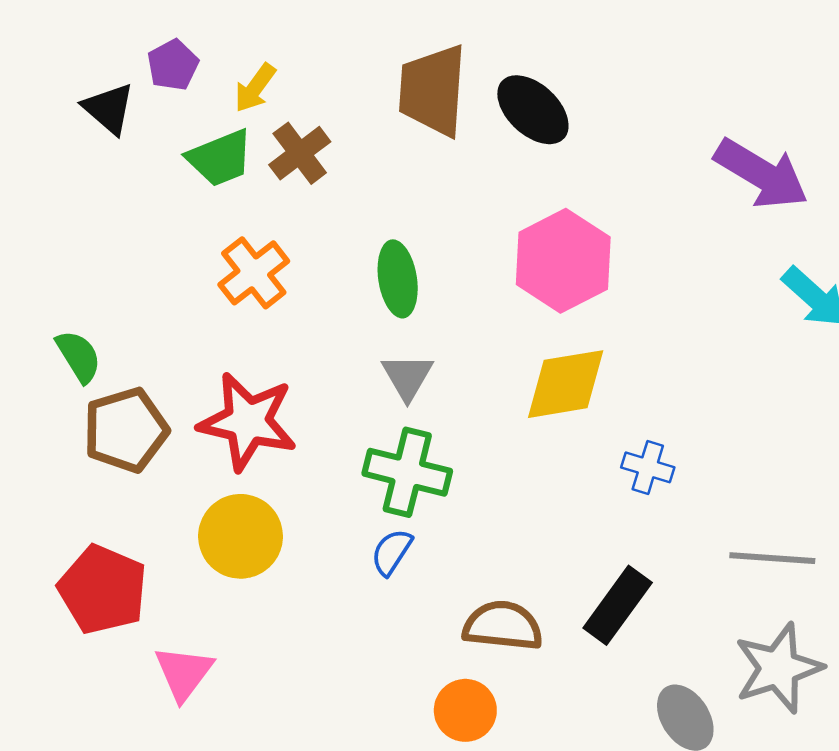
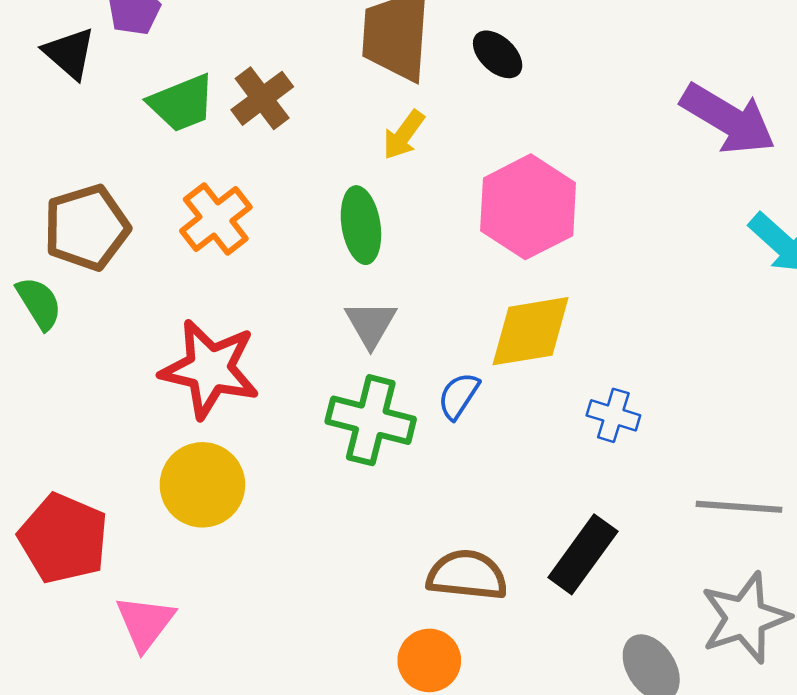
yellow arrow: (255, 88) -> (404, 135), moved
black ellipse: (533, 110) -> (498, 54), size x0.7
brown pentagon: (126, 430) -> (87, 228), moved
blue semicircle: (392, 552) -> (459, 396), moved

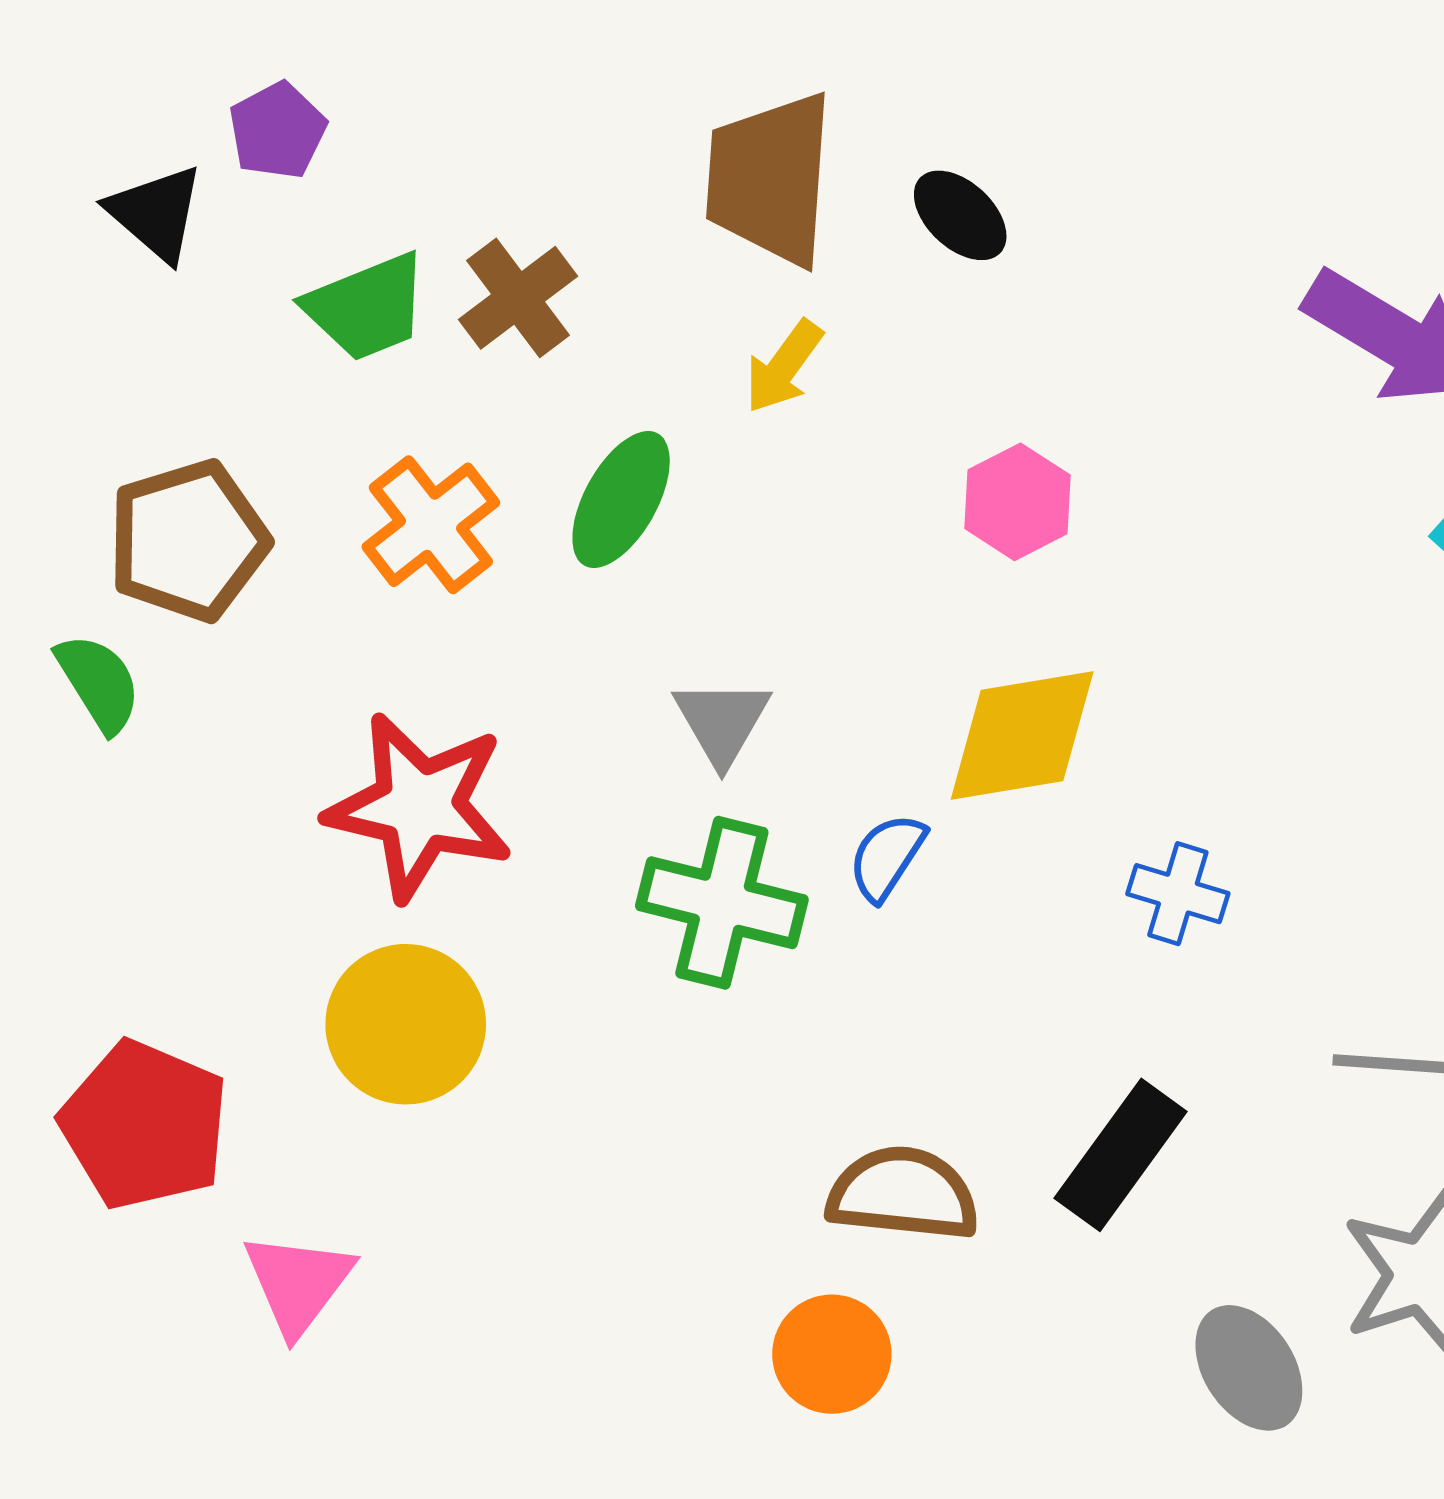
pink hexagon: (528, 207) -> (1017, 502), size x0.6
green ellipse: (361, 225) -> (621, 499), moved, turned 38

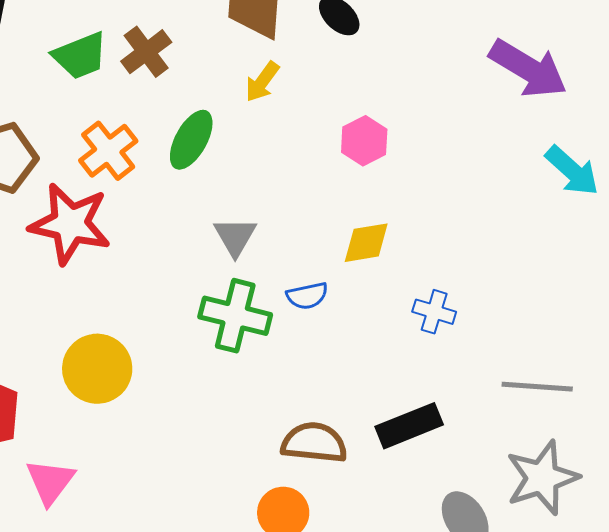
yellow diamond: (1022, 736) -> (366, 243), size x0.7
red star: (419, 807) -> (70, 224), moved
blue semicircle: (887, 857) -> (307, 296), turned -135
black rectangle: (1121, 1155) -> (409, 426), turned 32

